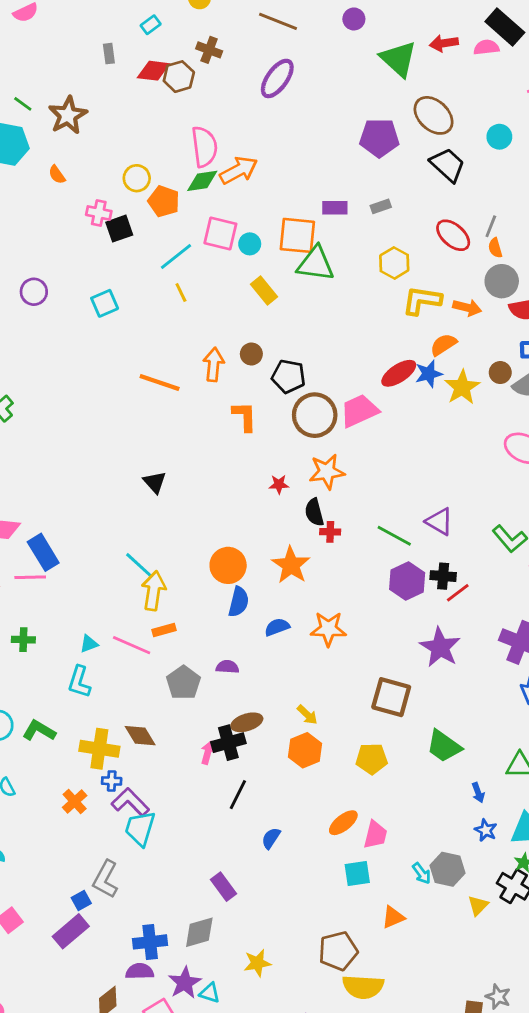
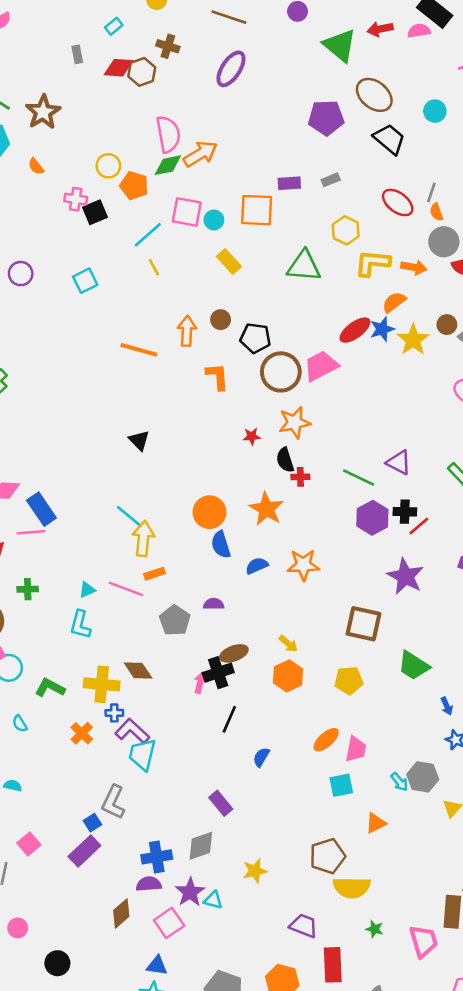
green triangle: (316, 264) -> (304, 266), moved
blue semicircle: (239, 602) -> (221, 545), turned 152
green L-shape: (39, 731) -> (50, 688), moved

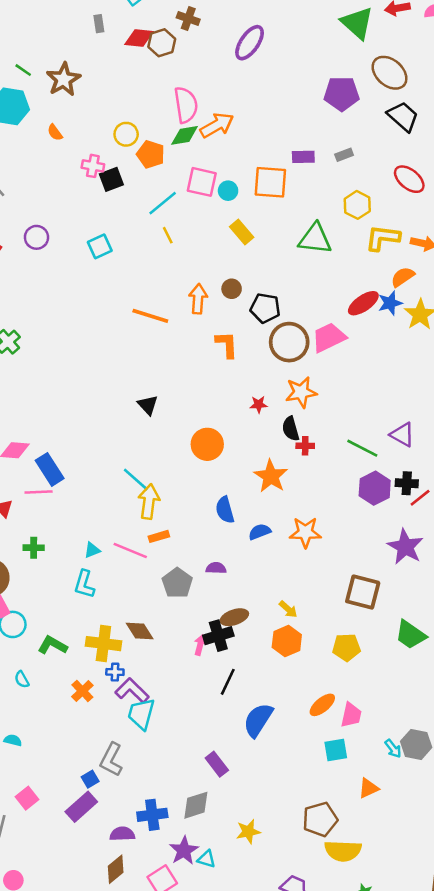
orange circle: (210, 512) -> (207, 444), moved
blue semicircle: (261, 757) -> (258, 720), size x1.8
purple semicircle: (149, 884) -> (122, 834), moved

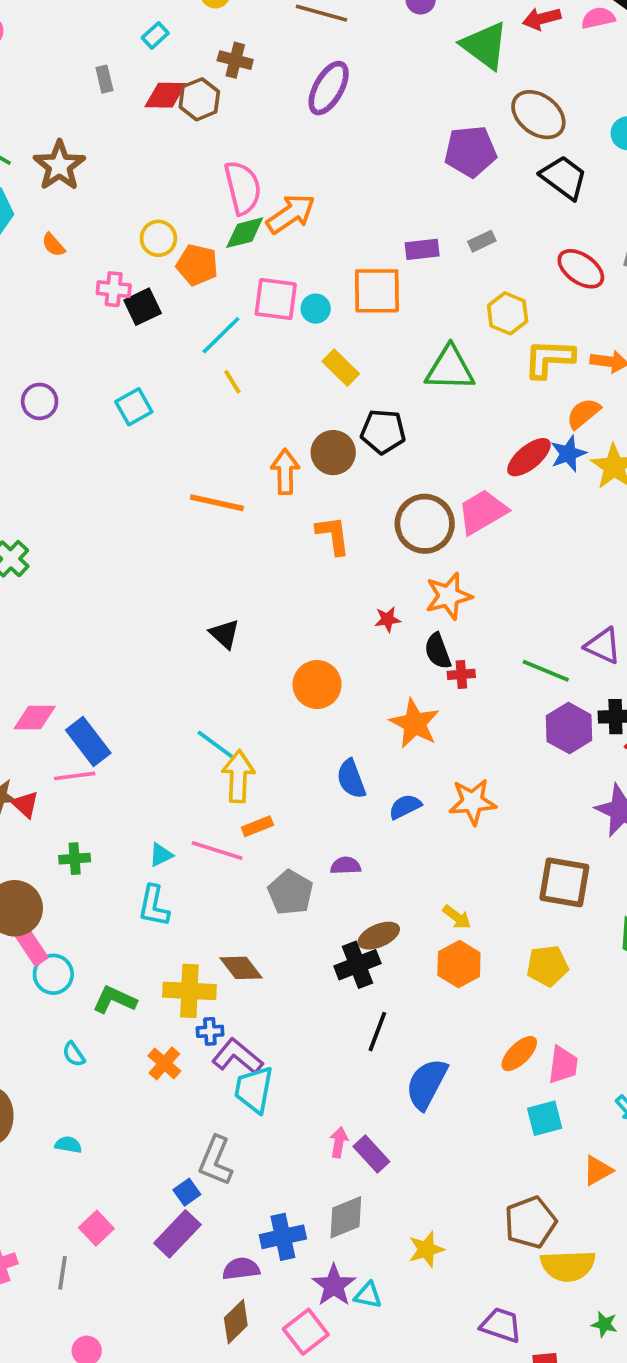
brown circle: (232, 289) -> (333, 453), size x1.5
black pentagon: (265, 308) -> (383, 432), moved
pink arrow: (200, 645) -> (339, 1142), moved

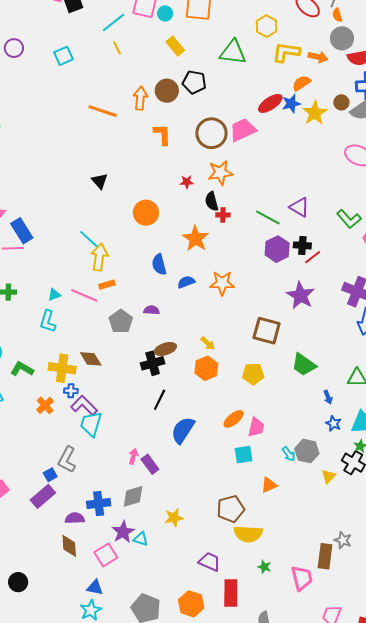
brown diamond: (236, 1322) -> (69, 546), turned -55

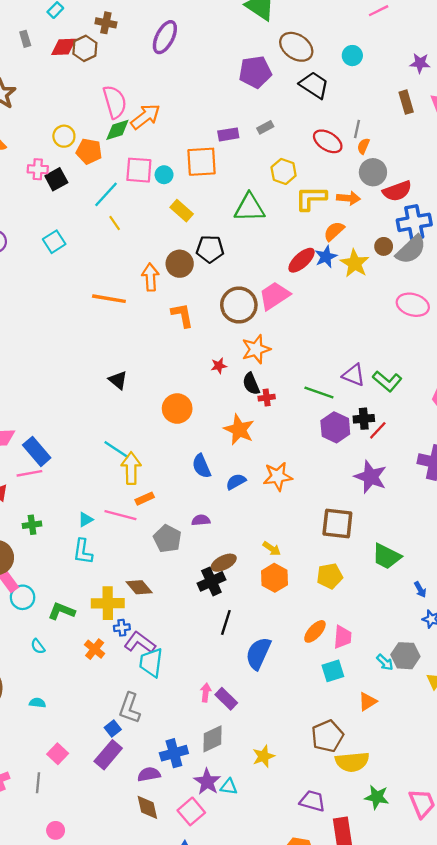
orange semicircle: (337, 15) -> (363, 146), turned 48
green L-shape: (349, 219) -> (387, 381), moved
green star: (264, 567) -> (377, 797), size x1.5

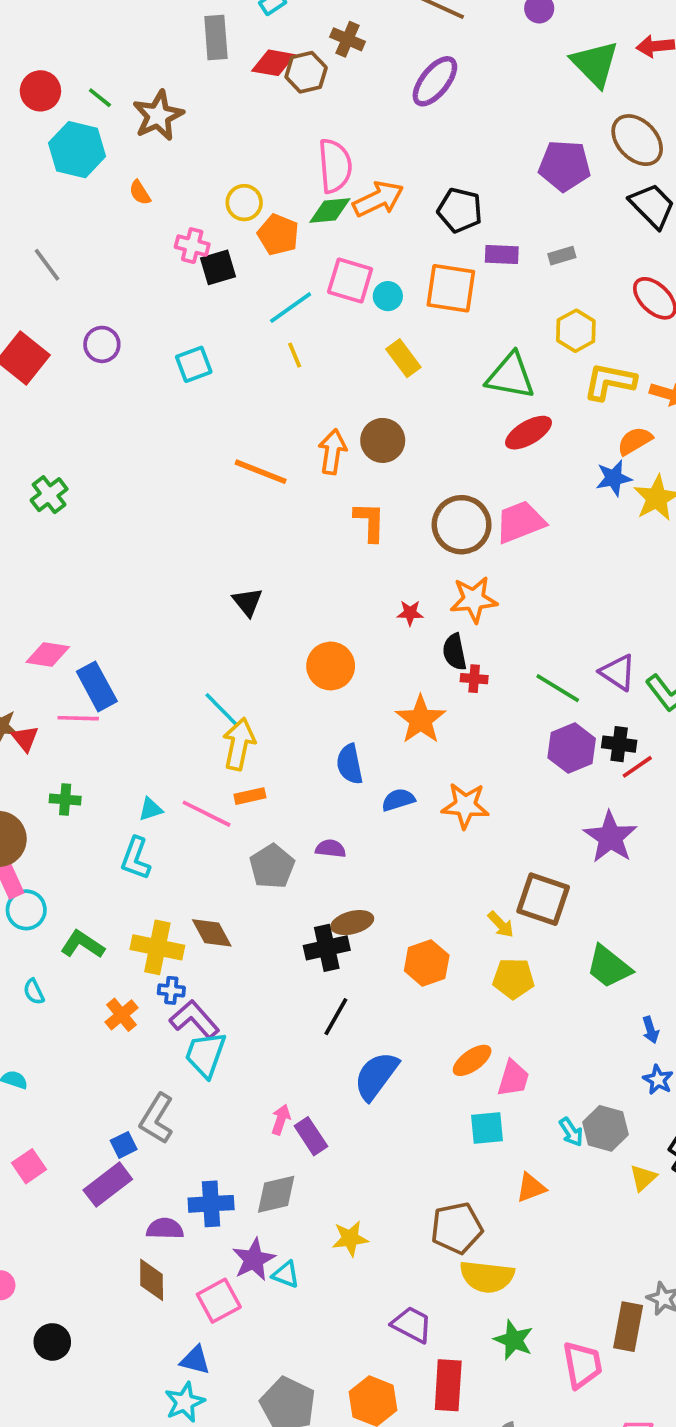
gray rectangle: (25, 39) -> (216, 37), size x1.6
black pentagon: (210, 249) -> (460, 210), moved
red ellipse: (302, 260) -> (529, 433), moved
yellow arrow: (272, 549) -> (501, 924), moved

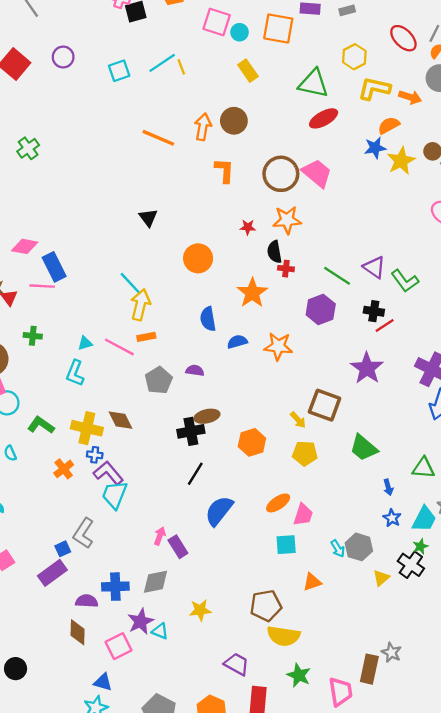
cyan line: (291, 308) -> (162, 63), moved
pink trapezoid: (520, 522) -> (317, 173), turned 60
purple hexagon: (572, 748) -> (321, 309), moved

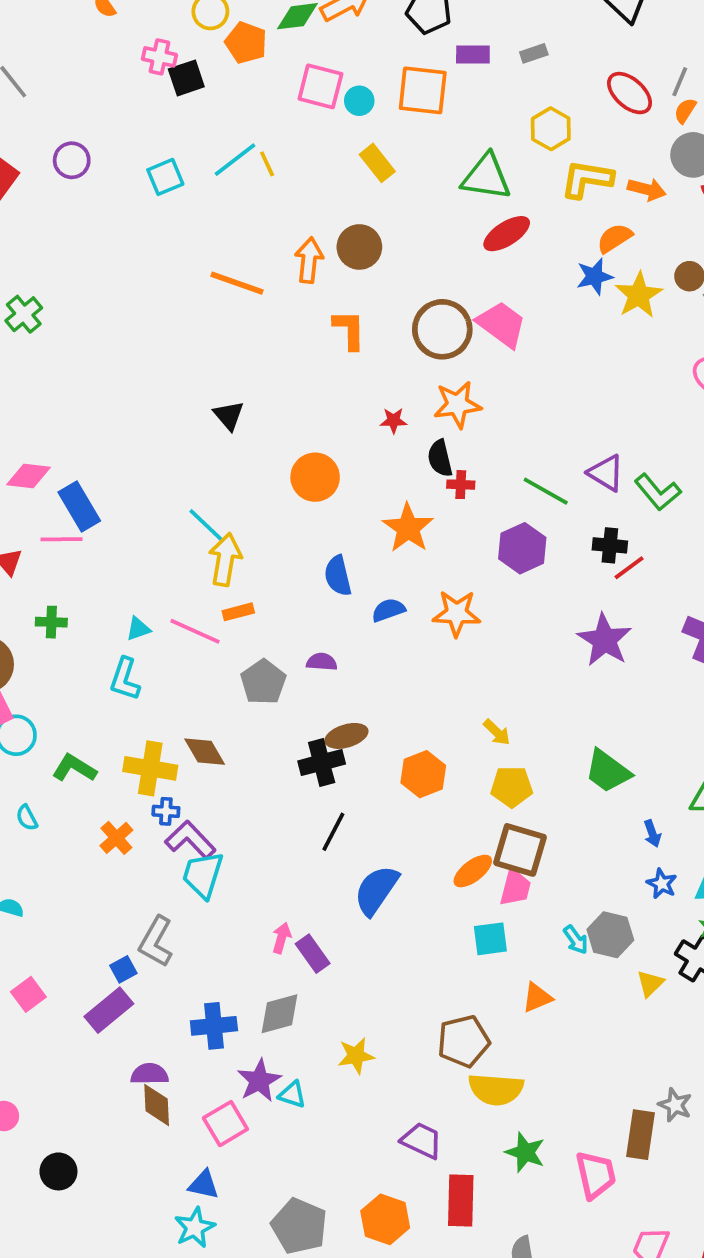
brown square: (325, 405) -> (520, 850), moved
purple semicircle: (87, 601) -> (150, 1074), moved

